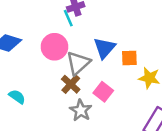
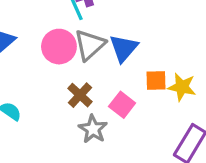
orange square: (129, 58) -> (156, 81), moved
gray triangle: (78, 63) -> (90, 45), moved

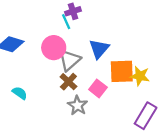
gray triangle: (90, 45) -> (70, 60), moved
orange square: (156, 81) -> (122, 71), size x1.6

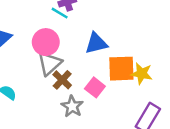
cyan line: (66, 22) -> (60, 13), turned -35
blue triangle: (99, 49) -> (96, 43), turned 35
gray triangle: (70, 60) -> (50, 63), moved

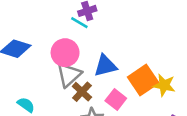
blue triangle: (96, 43) -> (105, 66), moved
orange square: (121, 69) -> (143, 80), turned -32

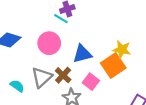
gray triangle: (69, 75) -> (42, 77), moved
yellow star: (164, 85) -> (122, 50), moved

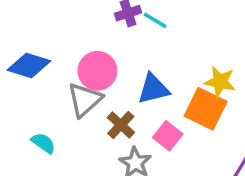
cyan line: (61, 19) -> (155, 20), moved
orange square: (113, 66) -> (206, 109), turned -30
gray triangle: (42, 77) -> (85, 100), moved

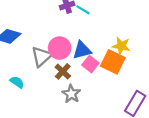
pink circle: (97, 71) -> (60, 48), moved
pink square: (168, 136) -> (90, 64), moved

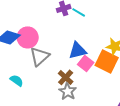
pink circle: (60, 48) -> (28, 37), moved
brown cross: (63, 71) -> (66, 77), moved

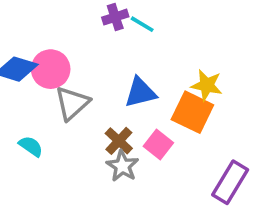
pink square: (86, 63) -> (158, 144), moved

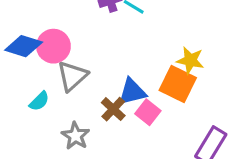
blue triangle: (140, 92) -> (132, 92), moved
cyan semicircle: (31, 146) -> (39, 101), moved, turned 100
gray star: (122, 166) -> (75, 136), moved

